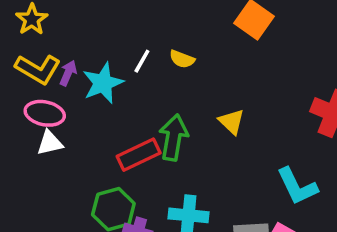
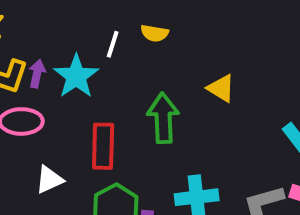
white triangle: (50, 143) -> (49, 180), moved
red rectangle: (139, 155) -> (103, 146), moved, turned -51

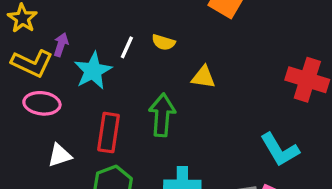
purple arrow: (37, 74) -> (61, 45), moved
yellow triangle: (221, 88) -> (203, 77), moved, turned -30

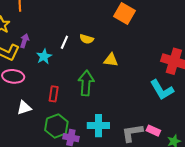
cyan star: (93, 71) -> (44, 56), size x0.7
red rectangle: (108, 133) -> (54, 94), size x0.7
cyan L-shape: (280, 150) -> (162, 90), moved

